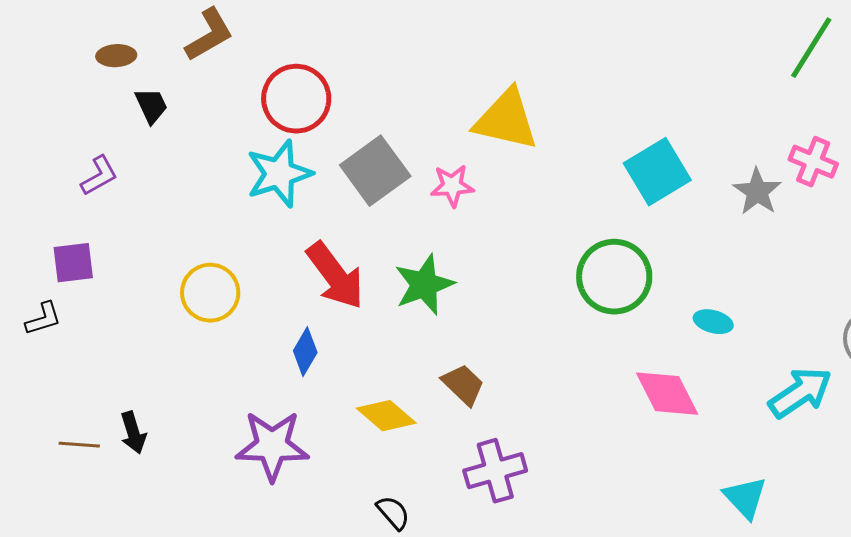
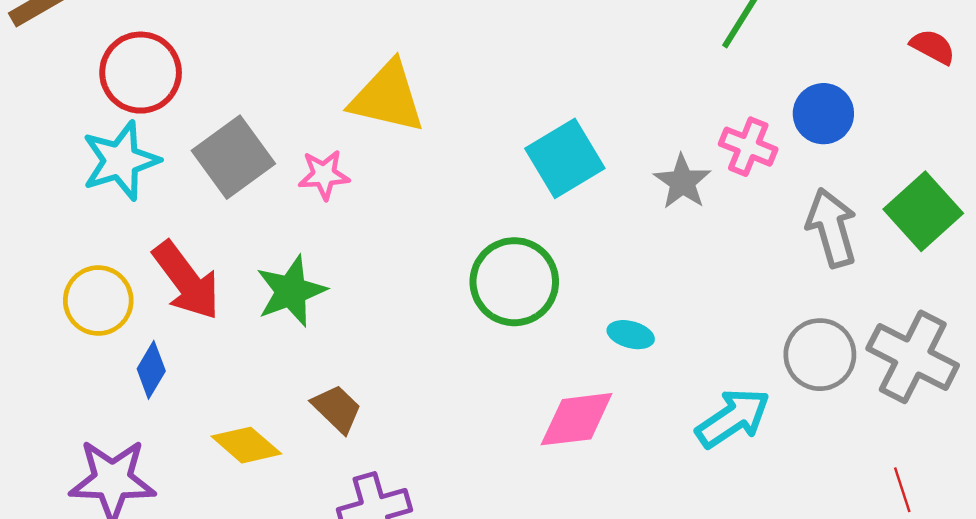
yellow circle: (210, 293) -> (98, 301), moved
pink diamond: (667, 394) -> (577, 419), turned -70

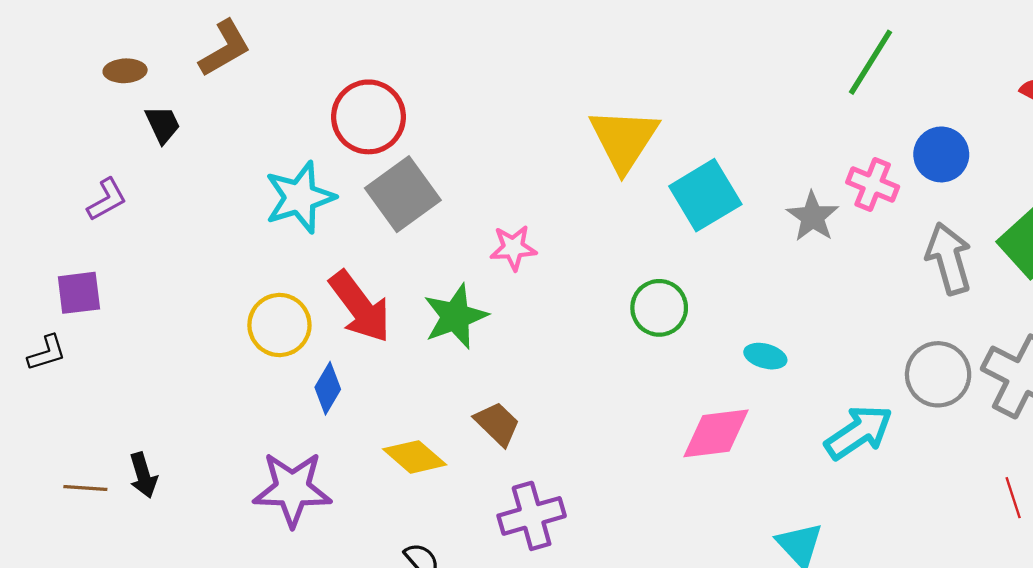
red circle: (141, 73) -> (369, 117), moved
yellow triangle: (387, 97) -> (624, 139), moved, turned 50
pink star: (324, 175) -> (513, 248), moved
green circle: (514, 282) -> (659, 308), size x0.7

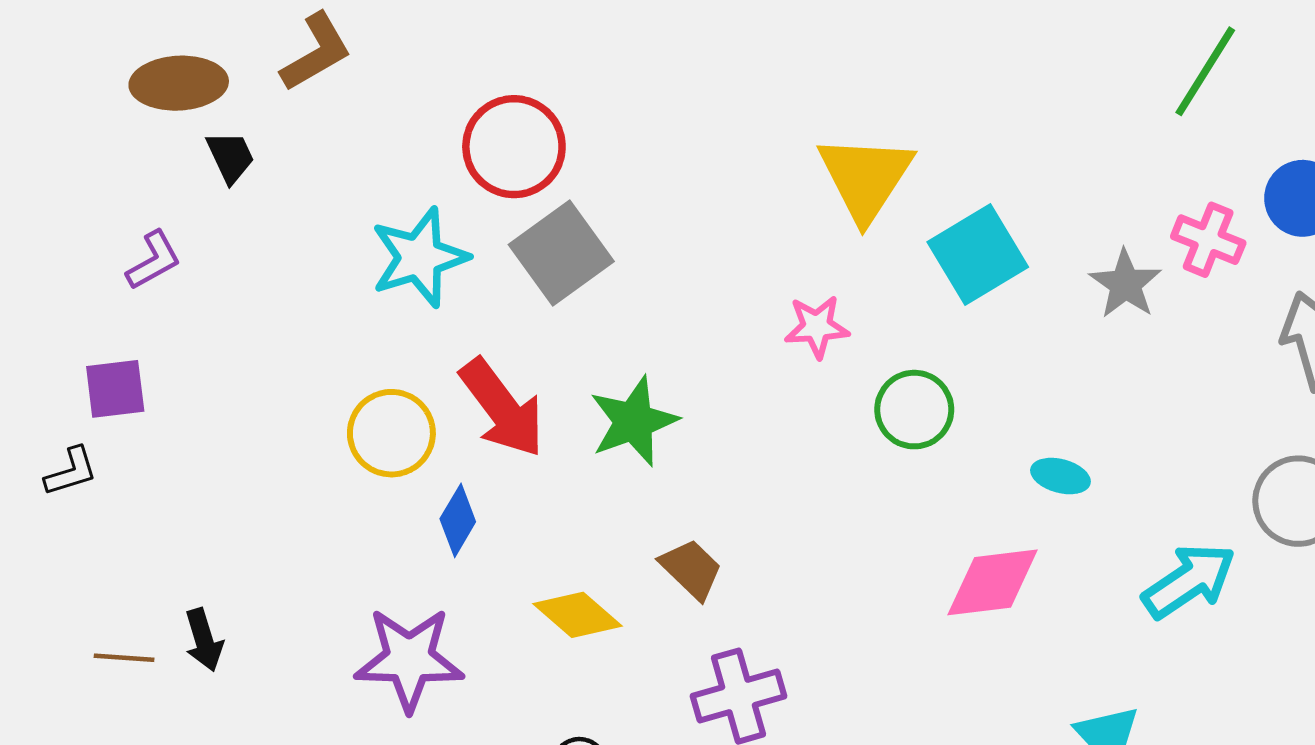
brown ellipse: (125, 71) -> (179, 83), size x1.6
pink star: (513, 248) -> (817, 327), moved

